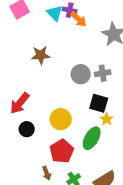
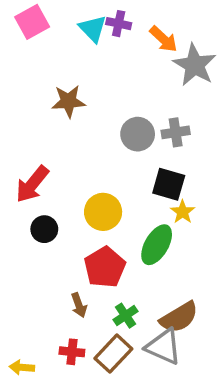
orange arrow: (79, 19) -> (164, 39), moved

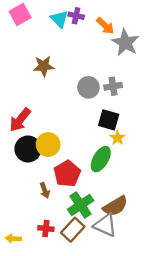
yellow circle: (103, 212) -> (48, 145), moved
black circle: (44, 229) -> (28, 149), size x1.5
brown arrow: (79, 305) -> (45, 190), moved
green cross: (126, 316) -> (81, 205), size x1.6

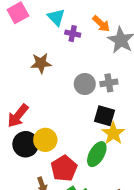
purple cross: (76, 16) -> (73, 34), moved
yellow star: (118, 138) -> (113, 133), size x1.5

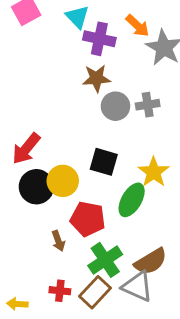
purple cross: (73, 34) -> (99, 39), size x1.5
brown star: (41, 63) -> (96, 78), moved
black square: (104, 116) -> (104, 162), moved
red pentagon: (64, 168) -> (88, 219), turned -30

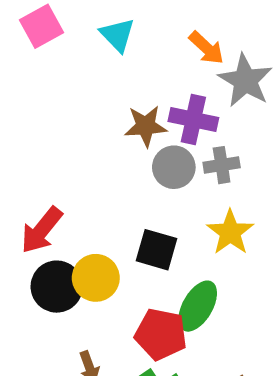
purple cross: (99, 39) -> (193, 119), moved
yellow star: (154, 172) -> (230, 232), moved
red pentagon: (88, 219) -> (161, 334), moved

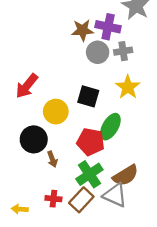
black circle: (57, 287) -> (34, 139), moved

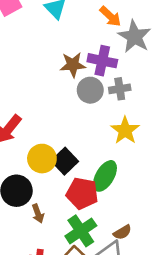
black square: (88, 96) -> (65, 161), moved, turned 30
brown semicircle: (125, 175) -> (122, 232), size x0.6

